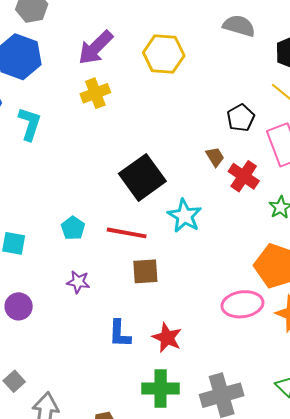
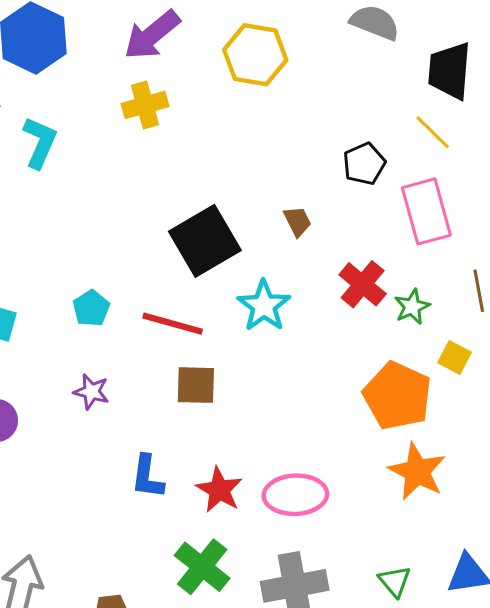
brown trapezoid: (215, 157) -> (298, 221), moved
red cross: (244, 176) -> (363, 284), moved
pink ellipse: (242, 304) -> (295, 495), moved
green cross: (161, 388) -> (202, 567), turned 33

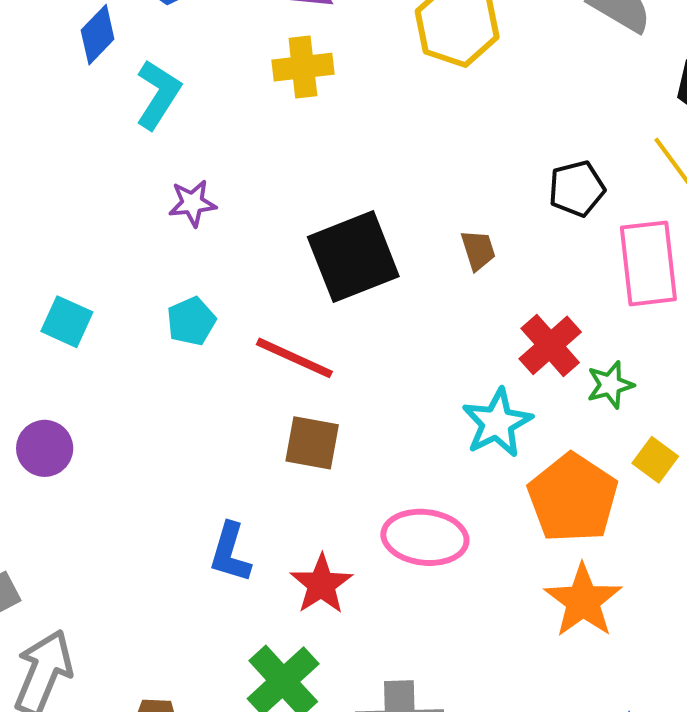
cyan star: (264, 306) -> (497, 423), moved
purple star: (91, 392) -> (192, 203), moved, turned -30
pink ellipse: (295, 495) -> (425, 537), moved

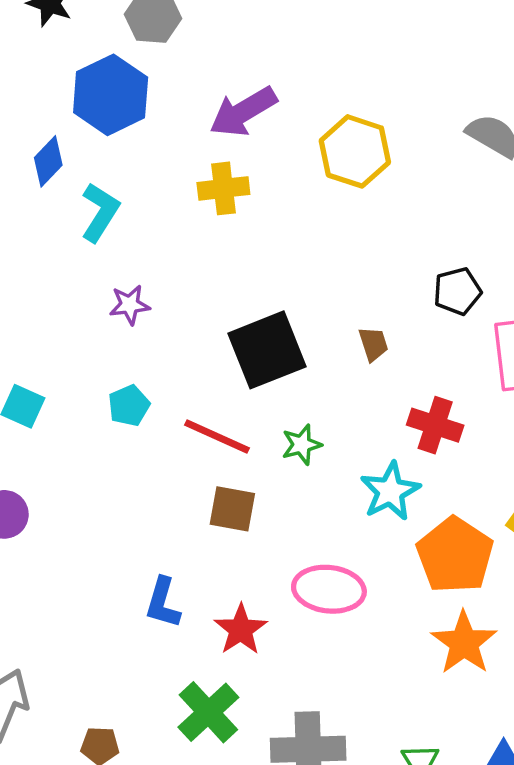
red cross: (550, 345) -> (435, 425), turned -30
green star: (610, 385) -> (302, 445), moved

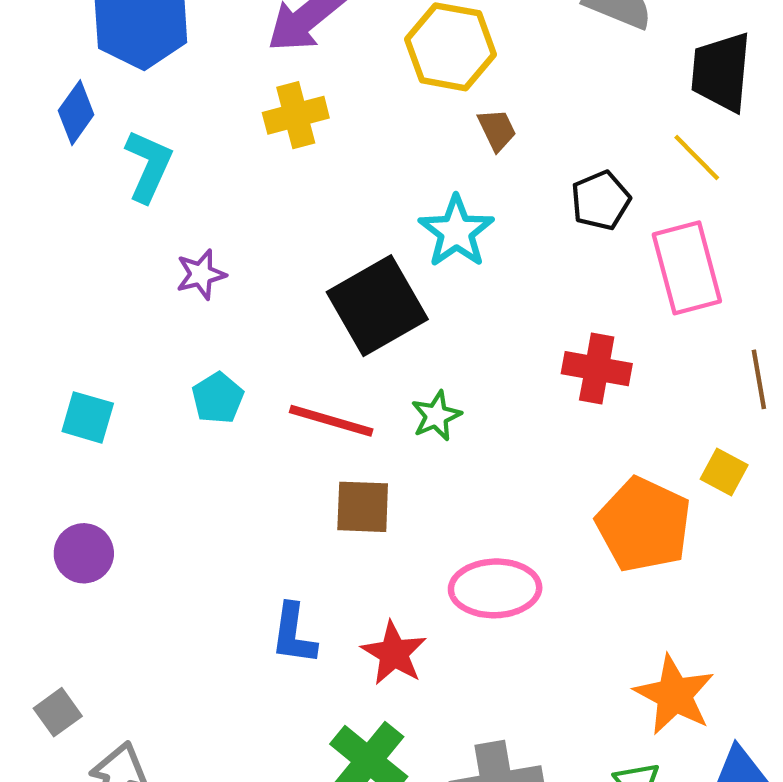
brown trapezoid: (373, 344) -> (497, 130), moved
cyan star: (390, 491) -> (456, 232), moved
orange star: (464, 643) -> (674, 695), moved

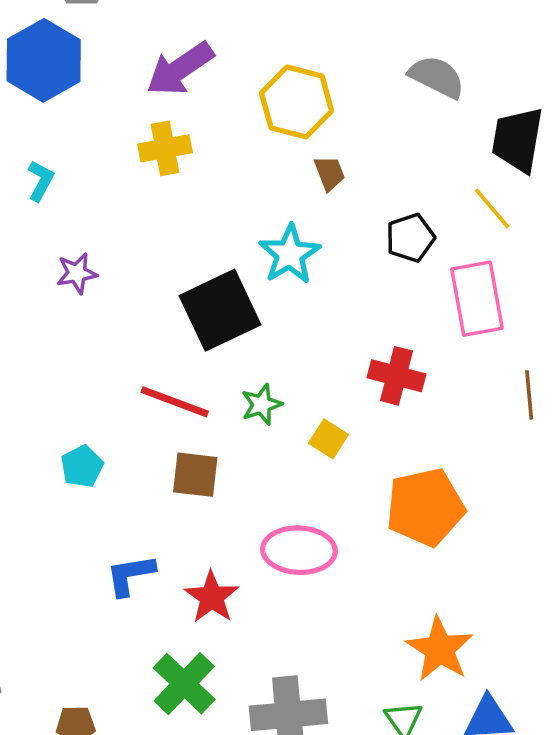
cyan L-shape: (148, 166) -> (41, 181), size x0.7
cyan pentagon: (218, 398) -> (82, 466), moved
yellow square: (724, 472) -> (328, 439), moved
orange pentagon: (644, 525) -> (425, 507), turned 30
blue L-shape: (294, 634) -> (130, 575), turned 68

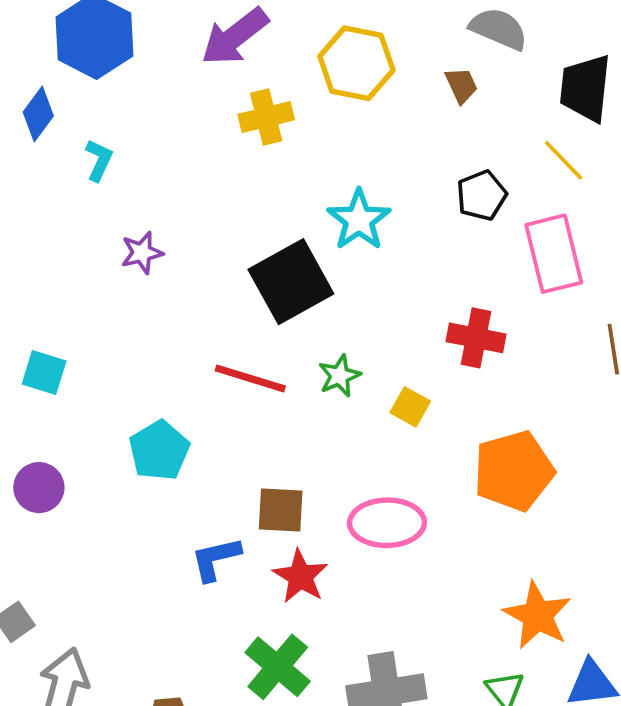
yellow cross: (165, 148) -> (266, 117), moved
brown trapezoid: (329, 173) -> (461, 85), moved
cyan pentagon: (82, 466) -> (159, 450), size x1.4
brown square: (195, 475) -> (281, 510), moved

